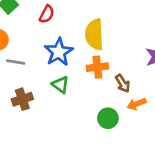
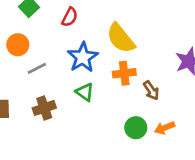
yellow semicircle: (94, 34) -> (121, 38), turned -36
gray line: (16, 62) -> (37, 68), turned -36
orange arrow: (137, 104) -> (165, 128), moved

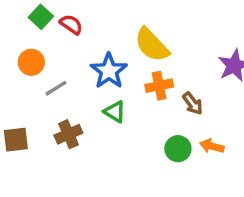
red semicircle: (70, 17) -> (71, 24), moved, turned -78
orange arrow: (165, 128) -> (212, 146), turned 42

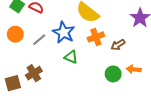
gray line: (56, 88) -> (39, 40), moved
brown arrow: (193, 103) -> (118, 45), turned 104
brown cross: (68, 134) -> (34, 73), moved

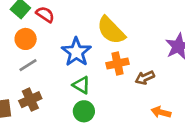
orange circle: (15, 34) -> (26, 39), moved
gray line: (39, 40) -> (28, 65), moved
green circle: (113, 74) -> (84, 111), moved

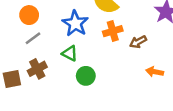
green triangle: (81, 85) -> (70, 53), moved

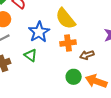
orange arrow: (155, 72) -> (96, 81), size x1.5
green circle: (86, 76) -> (74, 77), moved

